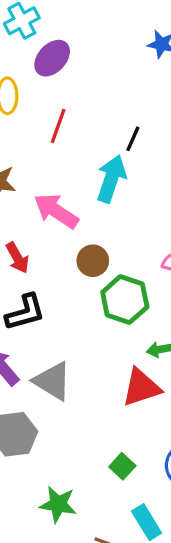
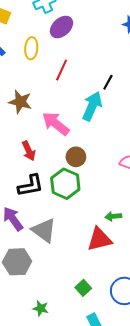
green hexagon: (125, 300) -> (65, 184), moved
green star: (58, 504) -> (41, 308), size x0.7

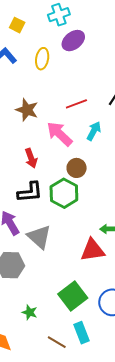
red line: (62, 70) -> (76, 104), moved, turned 40
cyan arrow: (92, 106) -> (94, 131), moved, size x0.7
green square: (83, 288) -> (73, 296), size x1.8

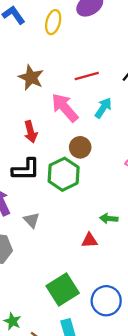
gray triangle: (39, 237) -> (32, 220), size x0.6
red triangle: (93, 250) -> (89, 240), size x0.6
green star: (30, 312) -> (12, 321), moved

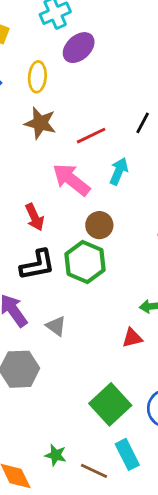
brown star: (31, 78) -> (40, 123), moved

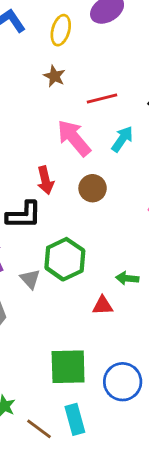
brown star: (40, 123) -> (54, 76), size x0.7
red arrow: (35, 217) -> (45, 180), moved
green hexagon: (85, 262) -> (65, 259), moved
green square: (110, 404) -> (68, 367), turned 30

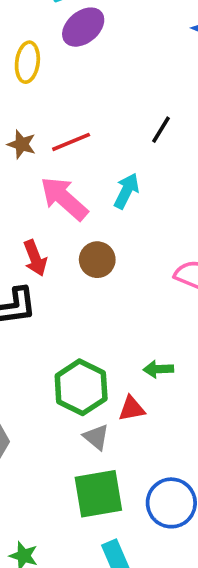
brown star: (54, 76) -> (22, 144), moved
red line: (102, 98) -> (71, 142), moved
green hexagon: (65, 259) -> (81, 387), moved
gray triangle: (30, 279) -> (96, 437), moved

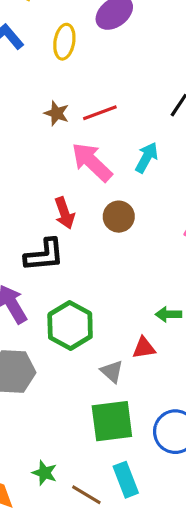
green hexagon: (81, 387) -> (70, 326), moved

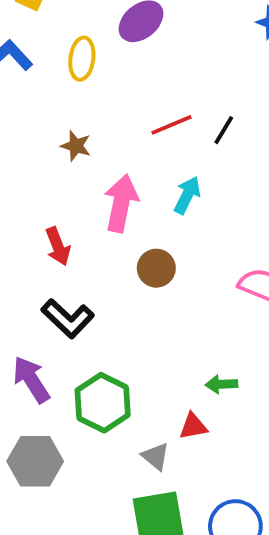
red line: (100, 113) -> (171, 125), moved
pink arrow: (92, 162) -> (121, 203), turned 60
red arrow: (65, 213) -> (58, 246), moved
black L-shape: (44, 255) -> (68, 318), turned 51

